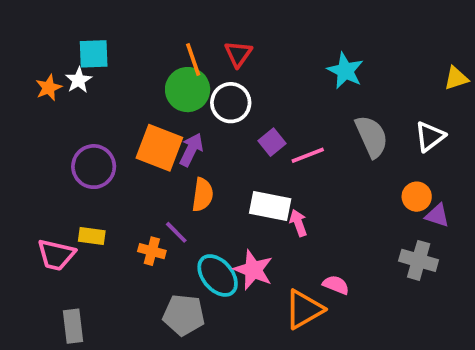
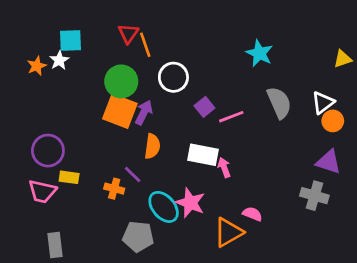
red triangle: (238, 54) -> (128, 34), moved
green circle: (188, 90) -> (121, 81), moved
purple circle: (94, 167) -> (48, 151), moved
orange circle: (417, 197) -> (333, 121), moved
purple triangle: (437, 215) -> (329, 162), size x1.4

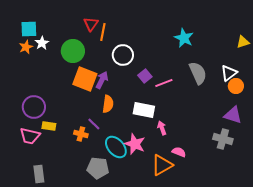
cyan square: (70, 41) -> (29, 29), moved
orange line: (145, 45) -> (103, 32), turned 30
green circle: (121, 81) -> (73, 51), moved
pink arrow: (224, 167) -> (162, 128), moved

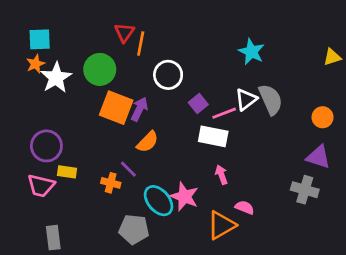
white star: (42, 43) -> (56, 78), moved, size x1.6
white triangle: (229, 73) -> (246, 99), moved
orange semicircle: (108, 104) -> (148, 142), turned 36
white rectangle: (144, 110) -> (213, 136), moved

